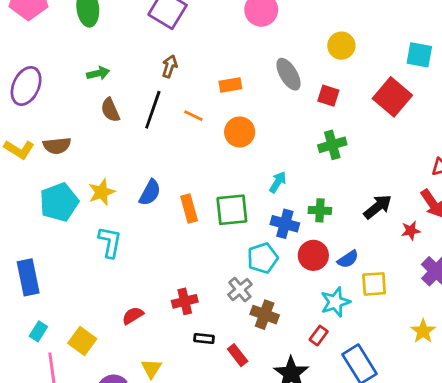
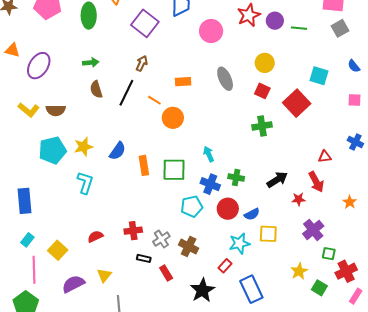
red square: (328, 96) -> (262, 91), moved
orange circle: (240, 132) -> (173, 118), moved
green cross: (332, 145) -> (262, 126), moved
cyan arrow: (278, 182) -> (209, 154), turned -63
gray cross: (240, 290) -> (161, 239), moved

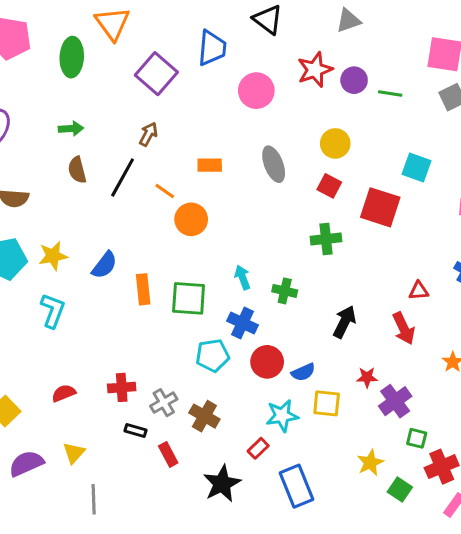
red square: (297, 103) -> (380, 207), turned -32
green cross: (236, 178) -> (285, 291), moved
black arrow: (277, 180) -> (345, 322), turned -35
red star: (299, 199) -> (367, 377), moved

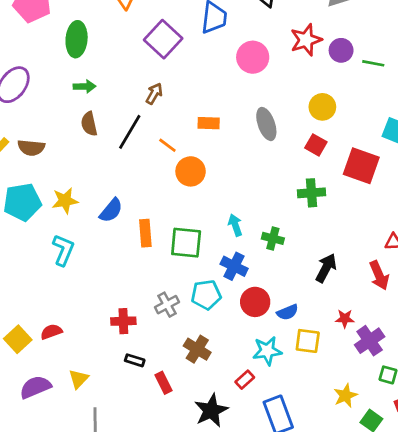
green ellipse: (72, 57) -> (77, 39), moved
red semicircle: (64, 393) -> (51, 332), moved
gray cross: (164, 403) -> (167, 305), moved

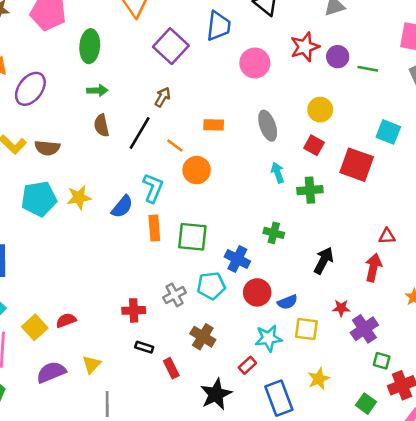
cyan arrow: (235, 225) -> (278, 173), moved
cyan L-shape: (63, 250) -> (153, 188), moved
red arrow: (379, 275) -> (373, 268), turned -144
yellow star: (345, 396) -> (319, 379), moved

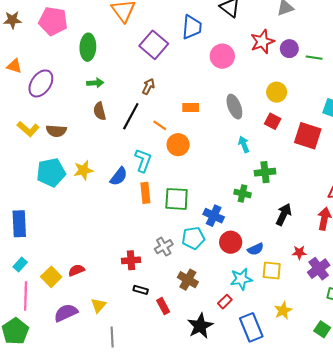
green cross: (310, 190) -> (265, 172), moved

